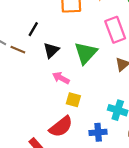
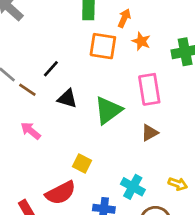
black triangle: (51, 50) -> (67, 99), turned 49
pink arrow: (61, 78) -> (31, 131), moved

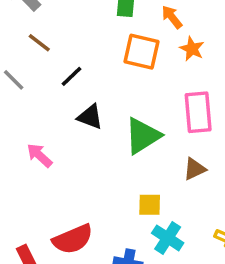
orange arrow: (124, 18) -> (172, 17), turned -66
brown line: (27, 90) -> (39, 43), moved
yellow square: (82, 164) -> (150, 205), moved, turned -30

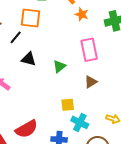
orange square: (141, 52) -> (31, 18), moved
green triangle: (143, 136) -> (59, 66), size x0.6

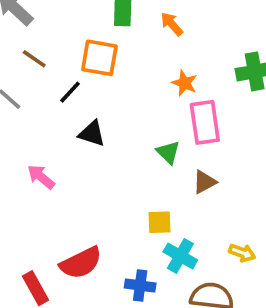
orange star: (82, 14) -> (185, 83), moved
green triangle: (59, 66) -> (168, 152), moved, turned -40

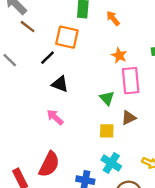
brown line: (34, 59) -> (28, 27), moved
pink arrow: (41, 177) -> (55, 117), moved
yellow square: (159, 222) -> (107, 131), moved
red semicircle: (81, 263) -> (49, 164), turned -40

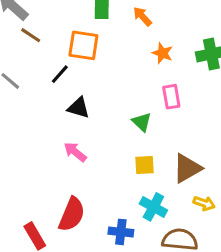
orange star: (119, 55) -> (162, 53), moved
pink rectangle: (131, 81) -> (171, 97), size x0.7
brown triangle: (129, 118) -> (187, 168), moved, size x1.5

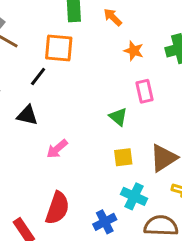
black triangle: (79, 108) -> (27, 115), moved
pink arrow: (75, 152) -> (57, 149), turned -75
blue cross: (121, 232) -> (105, 222), turned -30

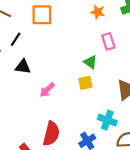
black line: (38, 76) -> (16, 39), moved
yellow square: (123, 157) -> (85, 83), moved

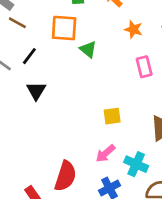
green triangle: (90, 62) -> (88, 49), moved
black triangle: (23, 67) -> (36, 91), turned 49
pink arrow: (47, 90) -> (105, 153), moved

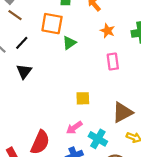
green triangle: (88, 49) -> (69, 43), turned 40

